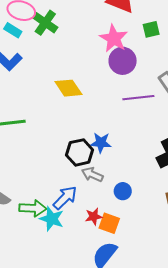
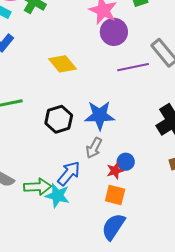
blue star: (101, 143) -> (100, 115), size x1.4
black hexagon: (80, 152) -> (59, 119), moved
gray arrow: (92, 175) -> (94, 148), turned -80
red star: (94, 217) -> (115, 171), moved

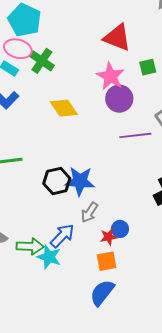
yellow diamond: (63, 64) -> (64, 108), moved
blue star: (100, 115) -> (80, 181), moved
orange square: (115, 195) -> (107, 261), turned -30

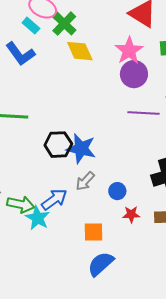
yellow diamond: (64, 108) -> (80, 51), moved
blue circle: (120, 229) -> (117, 191), moved
red star: (109, 237) -> (131, 214), moved
blue semicircle: (102, 293) -> (101, 264), moved

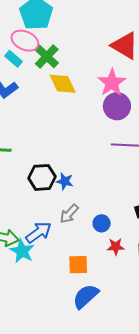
blue star: (81, 149) -> (65, 181), size x0.6

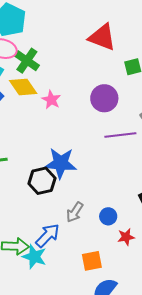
pink star: (112, 83) -> (51, 100), moved, size x0.7
yellow diamond: (63, 84) -> (23, 87), moved
blue star: (65, 181) -> (61, 163), moved, size x1.8

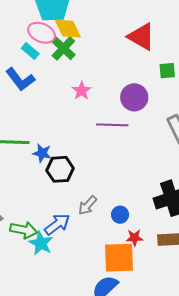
yellow diamond: (23, 87) -> (68, 29), moved
purple line: (120, 135) -> (112, 125), moved
blue star: (61, 163) -> (42, 153), moved, size x0.6
orange square: (92, 261) -> (119, 258), moved, size x1.6

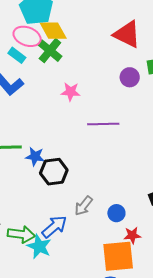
pink star: (82, 91) -> (71, 92), turned -30
purple circle: (134, 97) -> (130, 77), moved, size x0.7

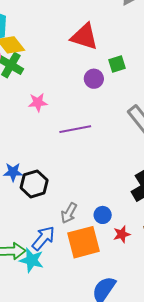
orange square: (118, 256) -> (83, 242), moved

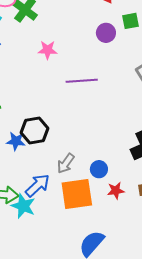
blue star: (13, 172) -> (16, 141), moved

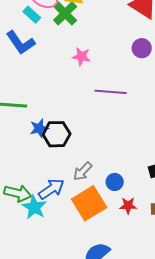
blue star: (16, 141) -> (39, 128), moved, turned -30
orange square: (77, 194) -> (89, 203), turned -32

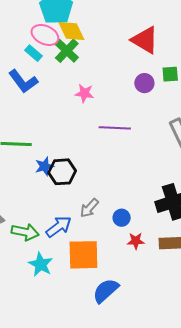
orange square: (89, 203) -> (83, 255), moved, turned 32
cyan star: (34, 207) -> (41, 264), moved

